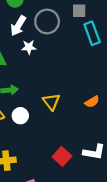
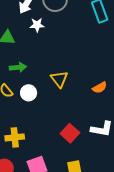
orange semicircle: (92, 102) -> (100, 88), moved

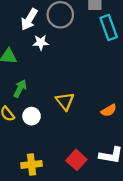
green arrow: (18, 67) -> (20, 89), turned -56
yellow cross: (15, 137) -> (32, 165), moved

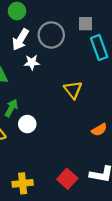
yellow triangle: (65, 101) -> (73, 90), moved
white circle: (32, 116) -> (27, 124), moved

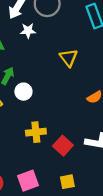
yellow cross: (23, 183) -> (36, 132), moved

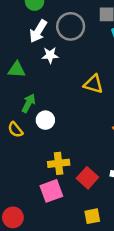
yellow triangle: (69, 58) -> (93, 84), turned -36
pink square: (28, 181) -> (51, 191), moved

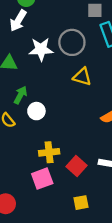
gray circle: (71, 26) -> (72, 42), moved
white arrow: (38, 31) -> (18, 21), moved
white star: (50, 55) -> (41, 49), size x1.5

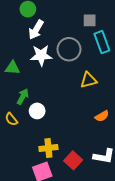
white arrow: (18, 21) -> (36, 30), moved
yellow triangle: (82, 77) -> (89, 80), moved, turned -30

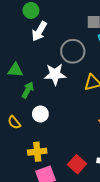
white star: (41, 55) -> (55, 74), moved
green arrow: (23, 97) -> (28, 90), moved
yellow cross: (48, 148) -> (37, 152), moved

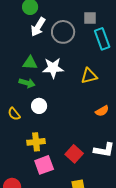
gray circle: (73, 51) -> (63, 32), moved
green triangle: (15, 70) -> (30, 63), moved
green arrow: (28, 90) -> (27, 83), turned 77

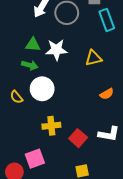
white circle: (39, 106) -> (42, 89), size x1.5
yellow cross: (36, 142) -> (51, 126), moved
pink square: (44, 165) -> (35, 159), moved

